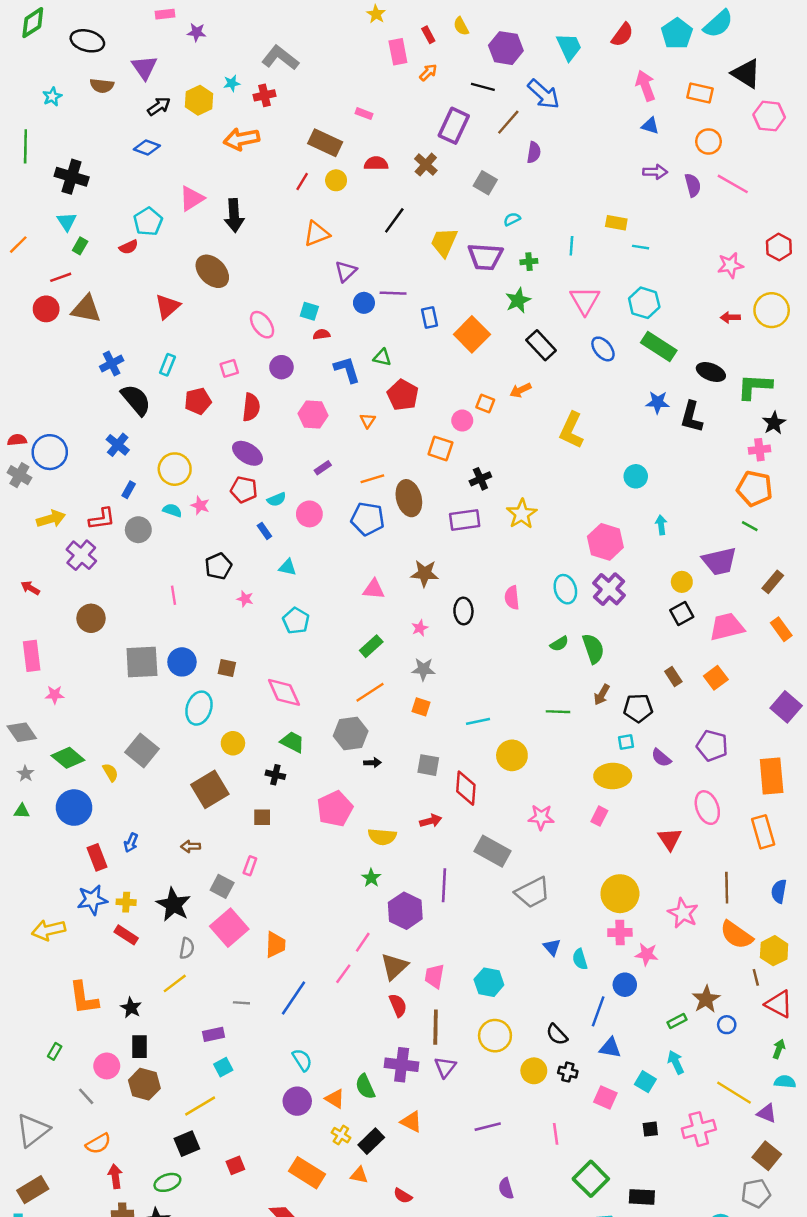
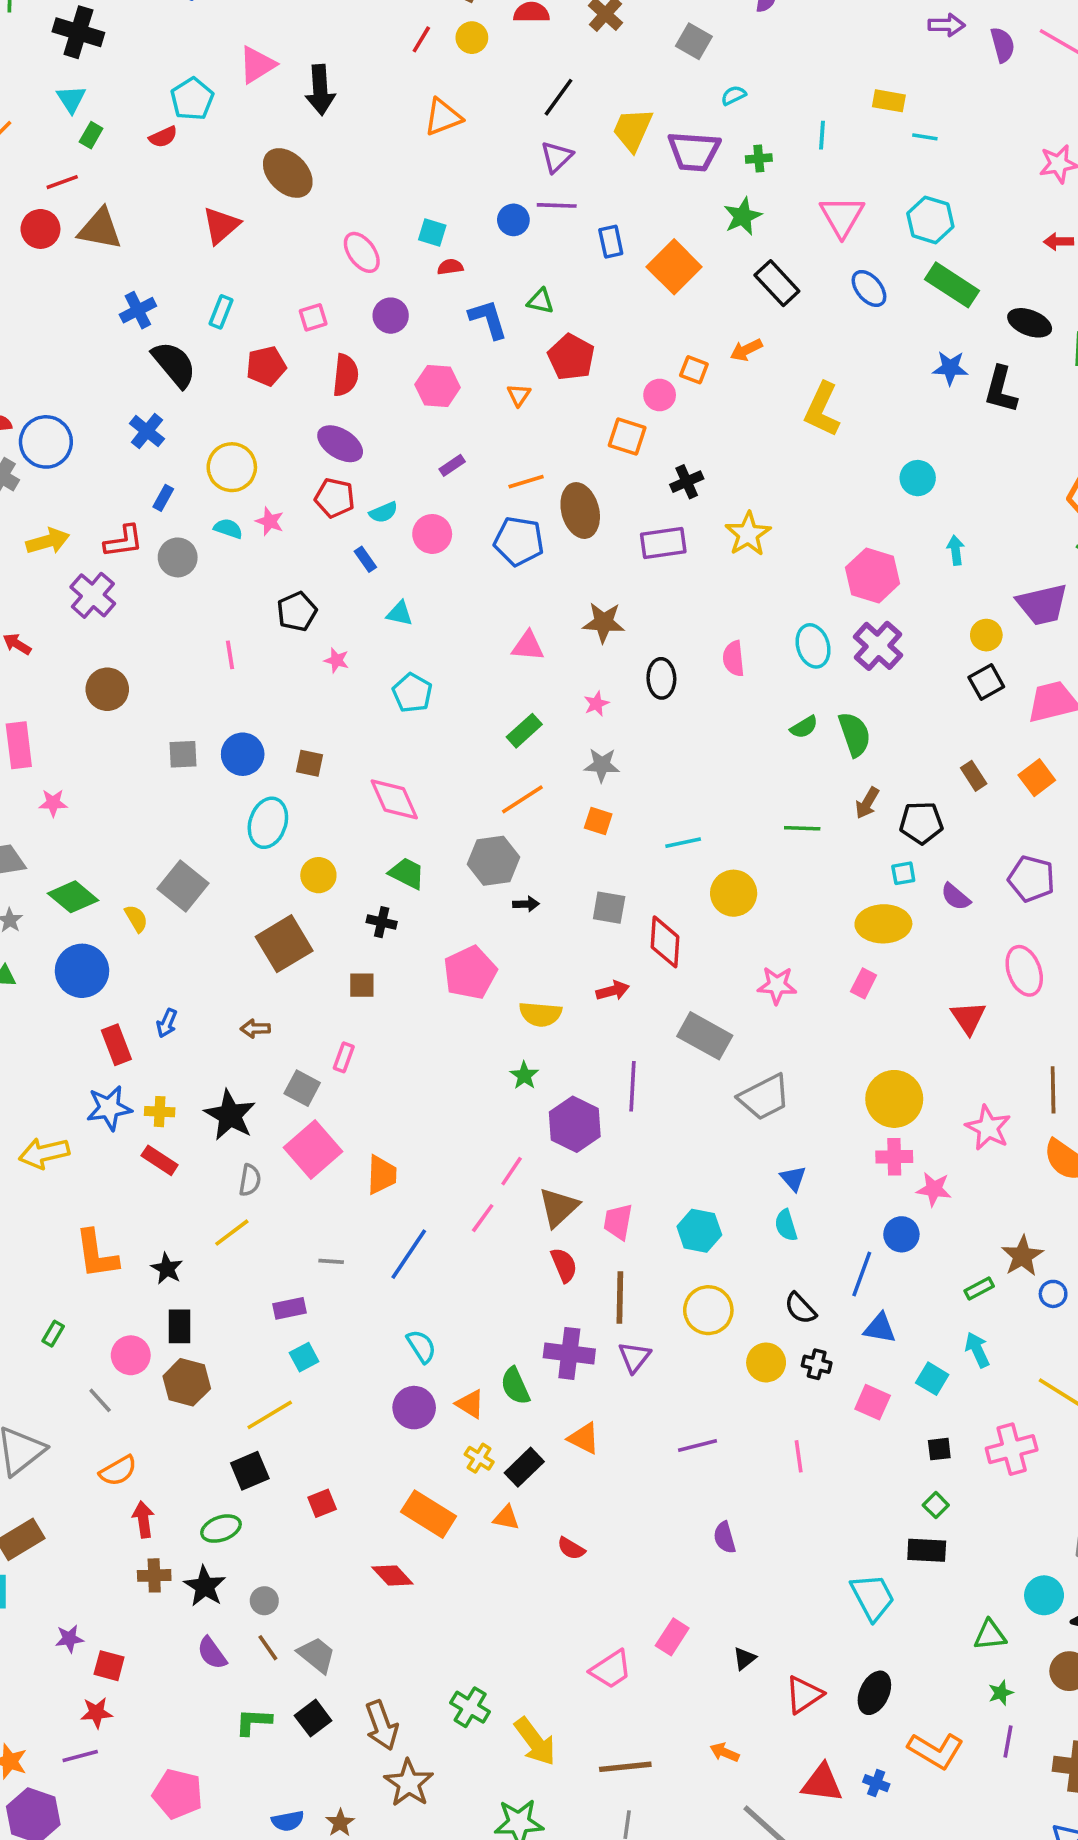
purple triangle: (346, 271) -> (557, 157), moved
gray square: (142, 662) -> (183, 754), size x0.6
cyan semicircle: (580, 959) -> (786, 1225), moved
green square: (591, 1179) -> (936, 1505), moved, size x0.5

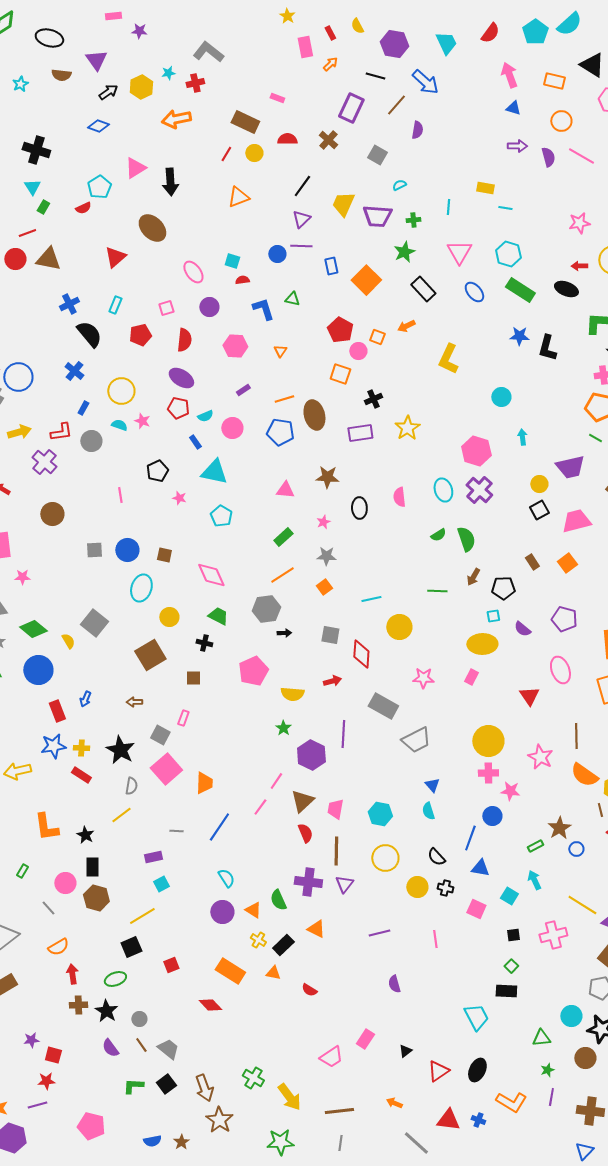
black ellipse: (1030, 323) -> (566, 289), moved
red pentagon: (571, 357) -> (340, 330), moved
cyan triangle: (400, 613) -> (214, 472), size x1.8
orange square: (598, 821) -> (324, 587), turned 35

